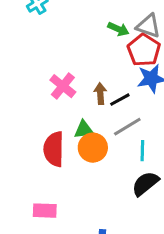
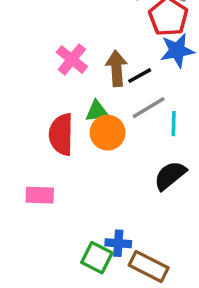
brown arrow: (100, 94) -> (116, 68), size x1.4
cyan line: (142, 151) -> (174, 124), moved
pink rectangle: (45, 211) -> (40, 195), moved

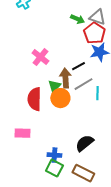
brown arrow: (116, 68) -> (65, 78), moved
green triangle: (97, 111) -> (54, 86), turned -40
black semicircle: (170, 175) -> (84, 143), moved
blue cross: (118, 243) -> (54, 155), moved

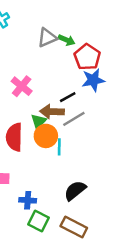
gray triangle: (97, 17) -> (47, 38), moved, turned -42
brown arrow: (65, 78) -> (52, 112), turned -84
cyan line: (97, 93) -> (59, 147), moved
blue cross: (54, 155) -> (28, 200), moved

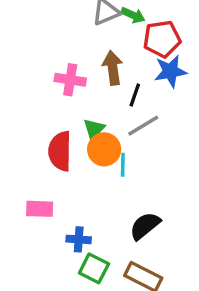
red pentagon: (87, 57) -> (162, 39), turned 30
pink cross: (22, 86) -> (70, 80), turned -30
black line: (68, 97) -> (135, 95), turned -42
brown arrow: (52, 112) -> (113, 68), moved, turned 80

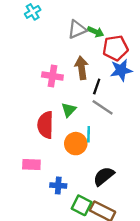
gray line: (143, 126) -> (103, 107), turned 65
orange circle: (104, 149) -> (76, 144), moved
green square: (94, 268) -> (82, 205), moved

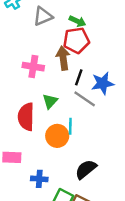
gray triangle: (77, 29) -> (43, 16), moved
red pentagon: (115, 48) -> (76, 40), moved
blue star: (121, 70) -> (103, 83), moved

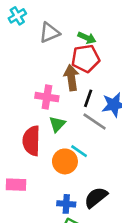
pink cross: (33, 67) -> (47, 97), moved
cyan line: (70, 126) -> (79, 151), turned -56
blue cross: (39, 179) -> (66, 204), moved

